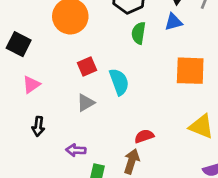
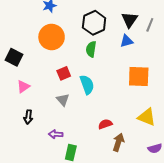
green semicircle: (139, 33) -> (91, 49), moved
gray triangle: (86, 103) -> (63, 100), turned -40
brown arrow: (132, 161) -> (118, 142), moved

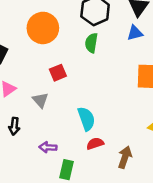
cyan semicircle: (87, 85) -> (86, 119), moved
gray triangle: (63, 100) -> (40, 100), moved
red semicircle: (105, 124) -> (95, 144), moved

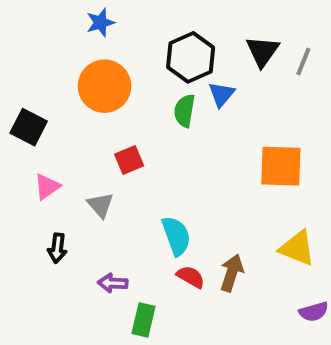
blue triangle: (135, 33) -> (221, 94), moved, turned -35
red semicircle: (95, 144) -> (191, 277), turned 49
brown arrow: (125, 157) -> (232, 273), moved

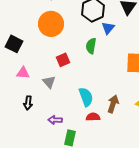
green semicircle: (184, 111) -> (91, 46), moved
pink triangle: (47, 187) -> (23, 73), turned 40
brown arrow: (232, 273) -> (113, 104), moved
red semicircle: (191, 277) -> (93, 117), turned -32

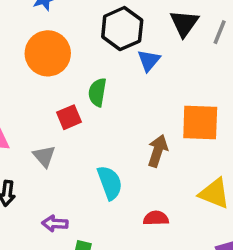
green semicircle: (91, 46) -> (97, 92), moved
brown arrow: (113, 104) -> (158, 151), moved
red semicircle: (93, 117) -> (156, 218), moved

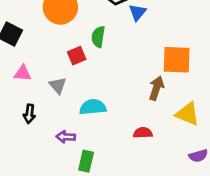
brown arrow: (158, 151) -> (156, 88), moved
cyan semicircle: (110, 183) -> (93, 107), moved, turned -75

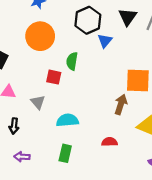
red square: (77, 56) -> (54, 77), turned 35
purple arrow: (66, 137) -> (22, 157), moved
green rectangle: (86, 161) -> (65, 153), moved

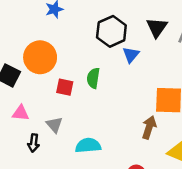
orange circle: (40, 36) -> (40, 57), moved
red square: (54, 77) -> (65, 87), moved
black arrow: (14, 126) -> (34, 143), moved

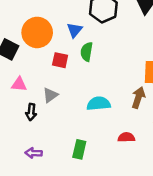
blue triangle: (131, 55) -> (74, 30), moved
gray triangle: (54, 125) -> (50, 95), turned 35
cyan semicircle: (88, 146) -> (99, 104), moved

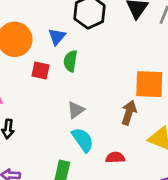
gray triangle: (50, 95) -> (76, 110), moved
cyan semicircle: (99, 104) -> (83, 140), moved, turned 60

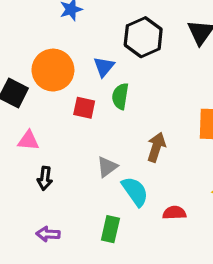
gray triangle: (76, 110) -> (107, 167), moved
brown arrow: (129, 113) -> (156, 147), moved

